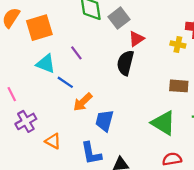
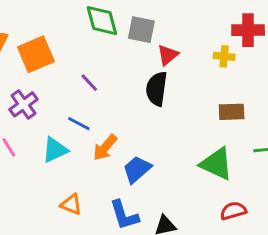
gray square: (119, 18) -> (141, 30), turned -35
cyan triangle: (46, 64) -> (55, 150), moved, turned -40
purple cross: (26, 121) -> (23, 104), moved
blue trapezoid: (104, 121) -> (137, 169), turned 40

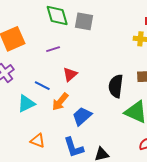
red triangle: (168, 55) -> (70, 74), moved
purple line: (89, 83) -> (53, 49), moved, turned -64
black semicircle: (157, 89) -> (116, 86), moved

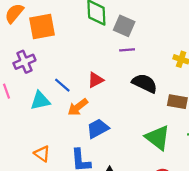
purple line: (53, 49) -> (127, 50), moved
black semicircle: (116, 86) -> (145, 83), moved, turned 95
orange triangle: (38, 141) -> (42, 154), moved

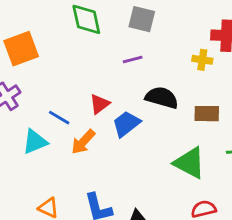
gray square: (124, 26) -> (142, 19), moved
blue trapezoid: (98, 129) -> (126, 124), moved

